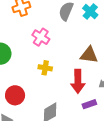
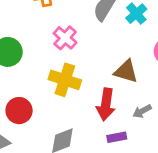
yellow cross: (45, 68) -> (65, 80), size x1.6

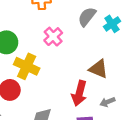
yellow cross: (65, 80) -> (27, 66), moved

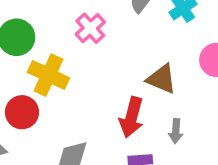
gray arrow: (107, 102) -> (176, 131), turned -64

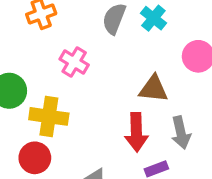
gray arrow: (176, 131) -> (181, 133), size x1.4

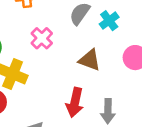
brown triangle: (153, 89) -> (90, 60), moved

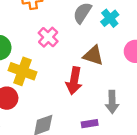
red arrow: (75, 102) -> (74, 81), moved

